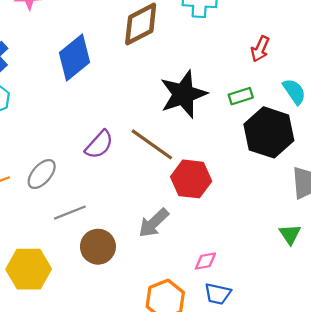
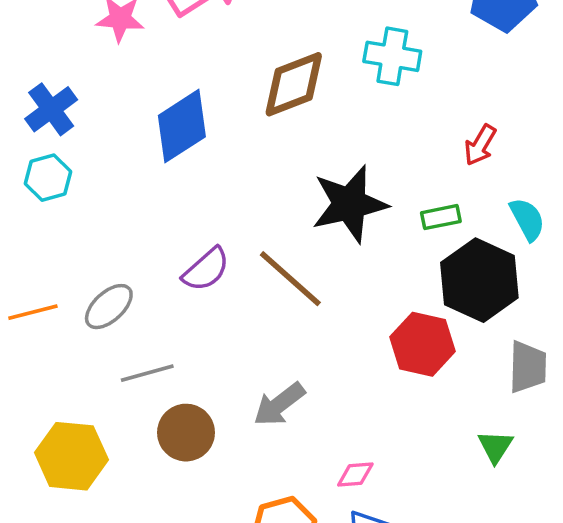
red hexagon: (191, 179) -> (422, 344), moved

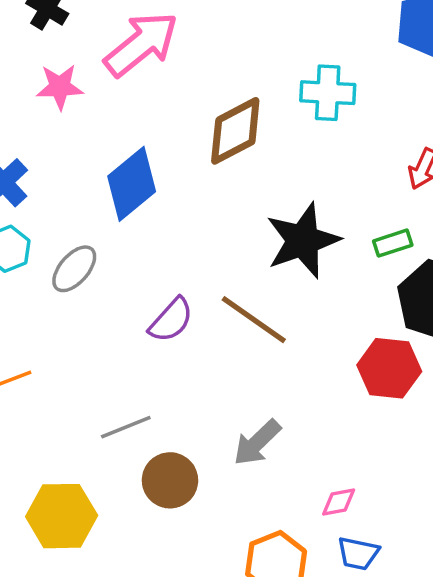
gray ellipse: (109, 307) -> (74, 269), moved

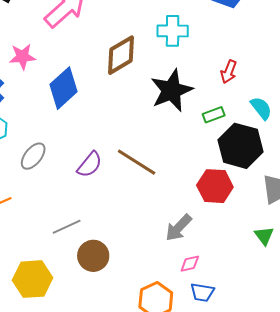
pink star: (60, 87) -> (22, 57), moved
black star: (303, 241) -> (171, 90), moved
gray ellipse: (74, 269) -> (33, 156), moved
gray arrow: (257, 443) -> (179, 228), moved

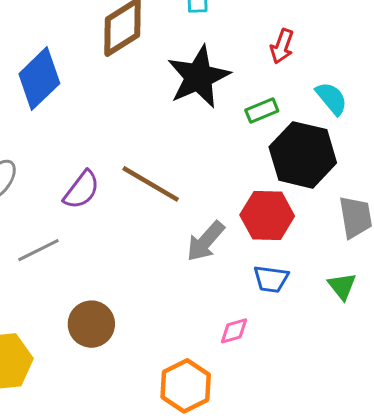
gray line: (67, 227) -> (38, 250), moved
gray arrow: (179, 228) -> (206, 241), moved
blue trapezoid: (202, 292) -> (271, 279), moved

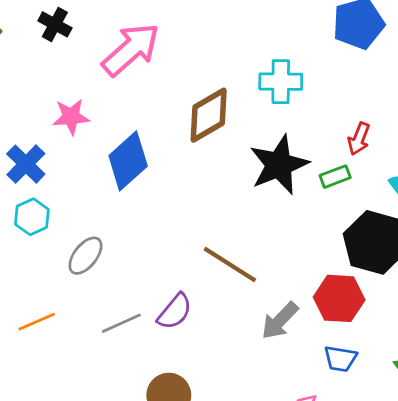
green rectangle: (262, 110) -> (335, 177), moved
purple semicircle: (82, 190) -> (175, 312), moved

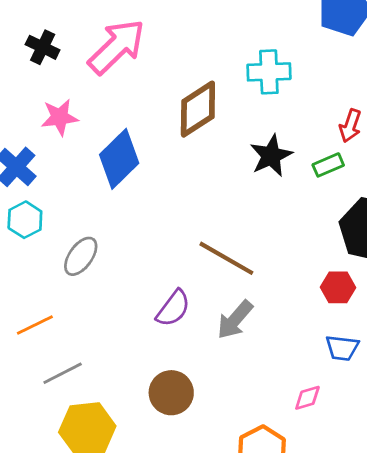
black cross: (55, 24) -> (43, 47), moved
black star: (279, 165) -> (271, 156), size x0.7
red hexagon: (339, 298) -> (338, 287), size x0.7
gray arrow: (280, 321) -> (235, 320), moved
gray line: (121, 323) -> (63, 373), moved

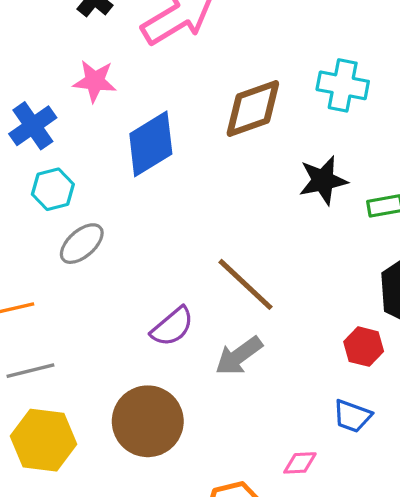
cyan hexagon: (25, 220) -> (53, 189), moved
brown circle: (171, 393) -> (148, 421), size x1.4

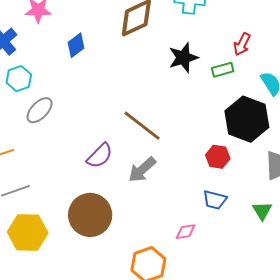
blue diamond: (151, 144) -> (76, 45), size x0.6

